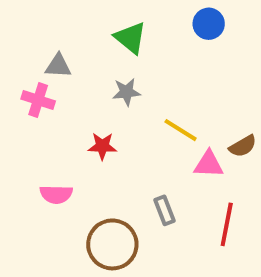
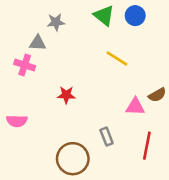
green triangle: (130, 38) -> (104, 16), moved
gray star: (126, 92) -> (56, 22), moved
yellow line: (181, 130) -> (117, 59), moved
pink semicircle: (56, 194) -> (17, 121), moved

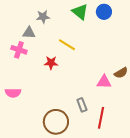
yellow line: (117, 59) -> (67, 45), moved
red star: (66, 95) -> (51, 63), moved
red line: (147, 146) -> (101, 118), moved

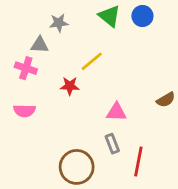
yellow line: (67, 45) -> (92, 61), turned -72
pink triangle: (104, 82) -> (116, 112), moved
pink semicircle: (13, 93) -> (24, 111), moved

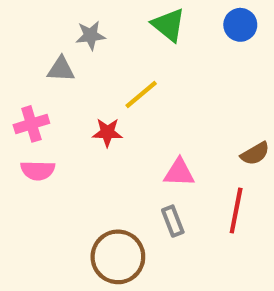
blue circle: (142, 16) -> (240, 25), moved
pink cross: (26, 68) -> (31, 124), moved, turned -35
red line: (138, 161) -> (236, 210), moved

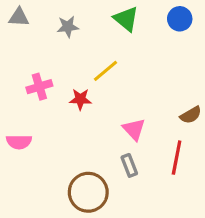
gray triangle: (61, 69) -> (19, 17), moved
pink cross: (31, 124) -> (39, 87), moved
pink semicircle: (38, 170) -> (19, 142), moved
pink triangle: (179, 173) -> (134, 129), turned 45

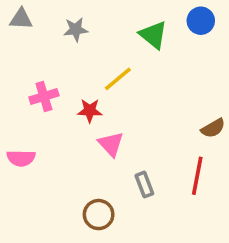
green triangle: (126, 19) -> (153, 35), moved
pink triangle: (134, 129) -> (111, 144), moved
brown circle: (88, 192) -> (99, 215), size x0.7

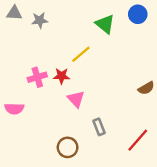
gray star: (76, 30) -> (40, 20), moved
pink cross: (44, 96) -> (37, 77), moved
red line: (197, 176) -> (138, 140), moved, turned 30

